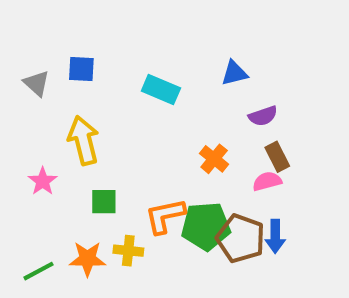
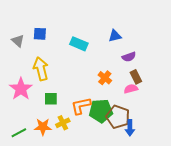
pink star: (43, 181) -> (21, 89), size x1.6
blue arrow: (275, 236) -> (130, 128), moved
yellow cross: (128, 251) -> (63, 123), turned -32

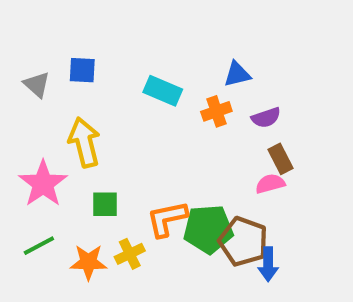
orange cross: (105, 78) -> (216, 111), moved, turned 32
green line: (19, 133) -> (39, 246), moved

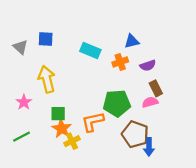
pink star: (43, 184) -> (24, 102), size x0.6
green pentagon: (208, 229) -> (117, 103), moved
orange star: (88, 262) -> (62, 129), moved, turned 30

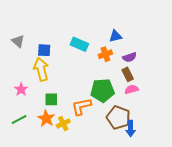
blue square: (46, 39) -> (44, 50), moved
brown rectangle: (156, 88) -> (128, 74), moved
orange star: (62, 129) -> (46, 118), moved

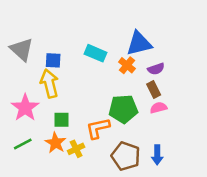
blue triangle: (115, 36) -> (139, 43), size x1.6
gray triangle: (18, 41) -> (22, 49), size x1.5
orange cross: (105, 54) -> (127, 65), turned -32
pink star: (21, 89) -> (25, 108), size x1.6
brown pentagon: (118, 117) -> (126, 156), moved

